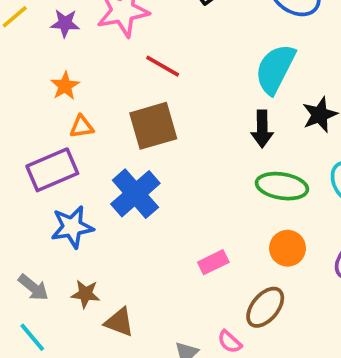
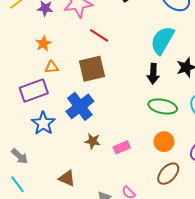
blue star: (72, 227) -> (43, 123), turned -30
brown star: (85, 294) -> (93, 141), moved
brown ellipse: (265, 307) -> (168, 174), moved

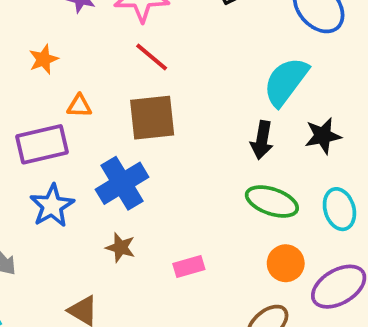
red line: (99, 35) -> (152, 57), moved
orange star: (43, 44) -> (43, 59), moved
brown star: (93, 141) -> (120, 247), moved
orange circle: (164, 142) -> (286, 263), moved

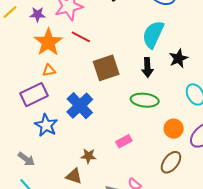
orange star: (43, 59) -> (48, 42), moved, size x1.8
brown square: (152, 118) -> (106, 68), moved
green ellipse: (272, 202) -> (145, 100), moved
brown star: (120, 247) -> (88, 156), moved

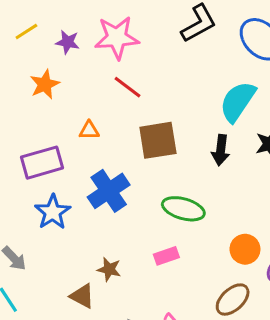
orange star: (48, 42) -> (45, 84), moved, size x0.7
orange triangle: (49, 70) -> (89, 130), moved
green ellipse: (145, 100) -> (183, 209), moved

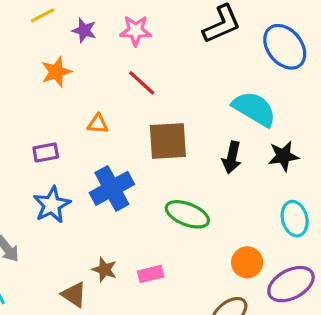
pink star: (117, 38) -> (136, 31), size x0.7
cyan semicircle: (238, 101) -> (254, 109), turned 81
purple rectangle: (42, 163) -> (46, 153), size x0.6
pink rectangle: (166, 256) -> (151, 274), moved

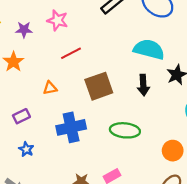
pink star: (136, 31) -> (57, 20), turned 30
red line: (142, 83) -> (71, 53), turned -54
blue cross: (112, 188) -> (71, 127), turned 32
blue star: (52, 205) -> (26, 149), moved, size x0.6

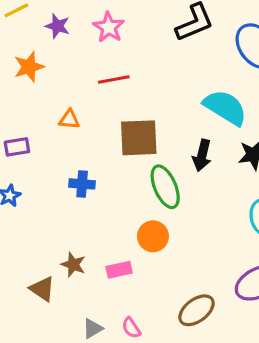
blue cross: (71, 127) -> (82, 184), size x0.6
green ellipse: (125, 130) -> (165, 187), moved, turned 44
orange circle: (173, 151) -> (153, 236), moved

